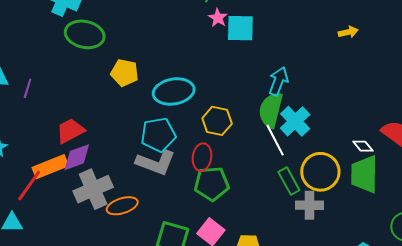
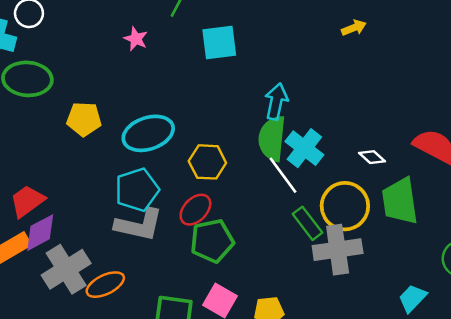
pink star: (218, 18) -> (136, 39), moved
white diamond: (363, 146) -> (372, 157), moved
red ellipse: (202, 157) -> (195, 210), turned 44
gray cross: (309, 205) -> (338, 250), size x1.4

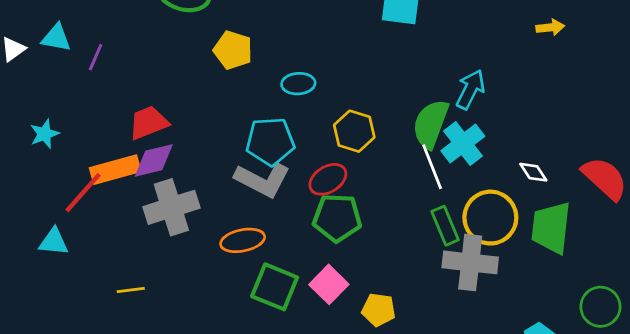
cyan arrow: (276, 102) -> (470, 89), moved
cyan ellipse: (148, 133) -> (298, 84), size x0.6
orange ellipse: (105, 285) -> (243, 240), moved

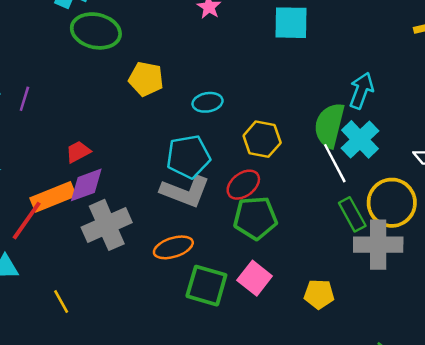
red trapezoid: (149, 123) -> (78, 152), size x0.7
yellow line: (131, 290) -> (61, 302), moved, turned 75
yellow pentagon: (379, 310) -> (319, 294), moved

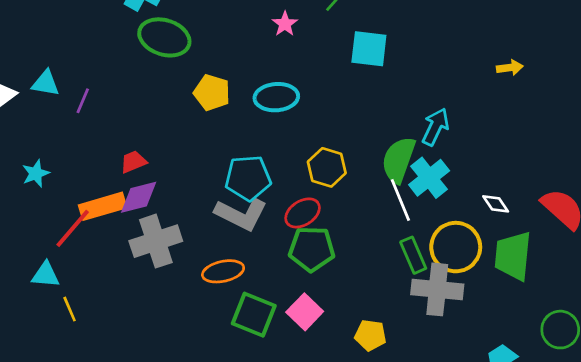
cyan ellipse: (208, 102) -> (276, 97), moved, size x1.4
yellow line: (61, 302) -> (70, 309), moved

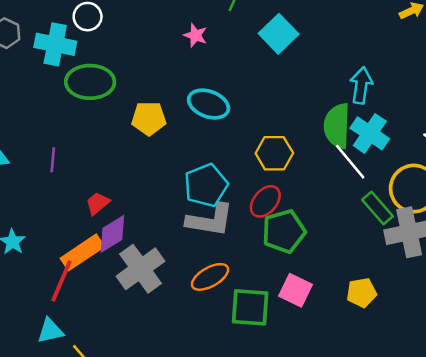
cyan square: (369, 49) -> (279, 34), turned -33
cyan ellipse: (276, 97) -> (209, 104), turned 42
purple line: (83, 101) -> (53, 160), moved

